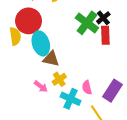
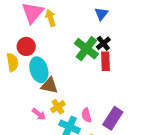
red circle: (29, 21) -> (26, 46), size x0.7

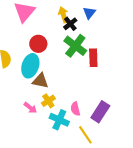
yellow arrow: (50, 18) -> (63, 15), moved
black cross: (103, 43) -> (70, 24), moved
red circle: (26, 46) -> (38, 44), moved
cyan ellipse: (39, 70) -> (30, 66), turned 35

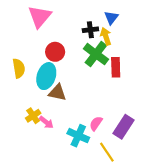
yellow arrow: (63, 15) -> (106, 36), moved
black cross: (70, 24) -> (90, 30), turned 32
yellow cross: (48, 101) -> (33, 116), moved
pink semicircle: (75, 109) -> (96, 123), turned 48

